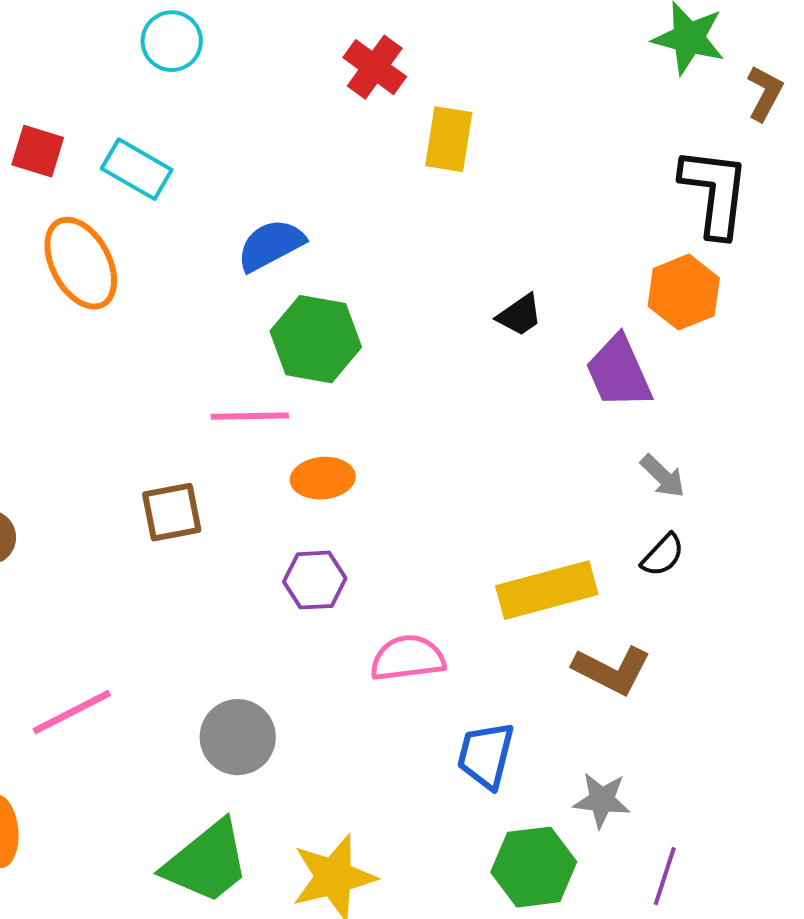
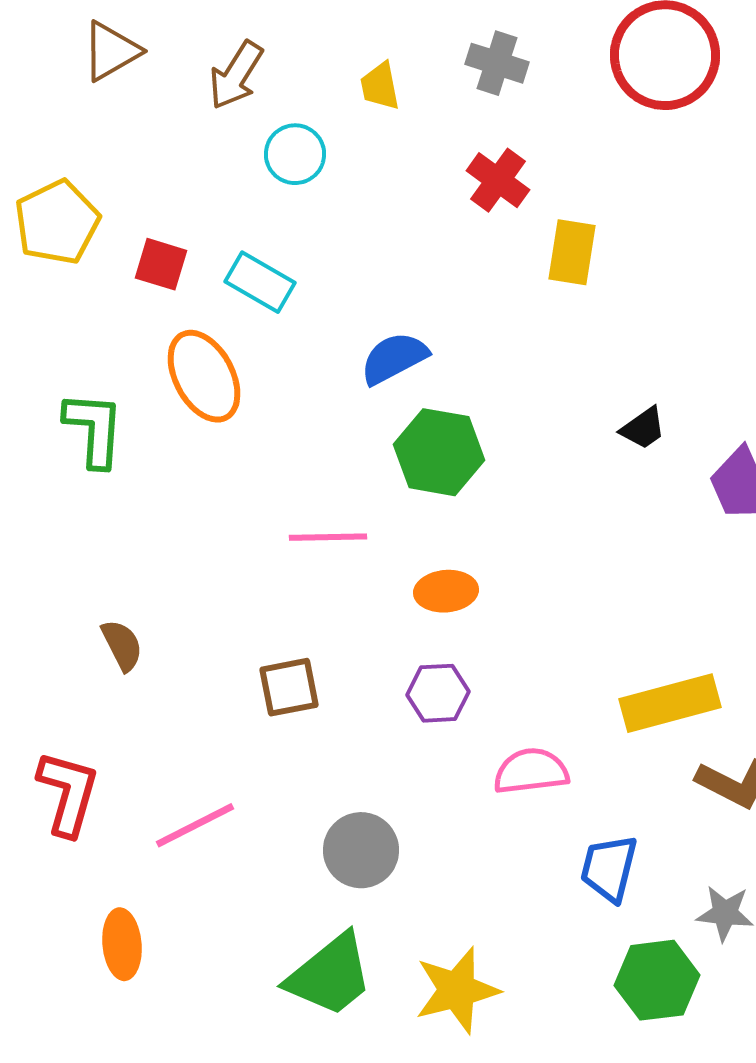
pink line: (250, 416) -> (328, 537), moved
brown square: (172, 512) -> (289, 687), moved

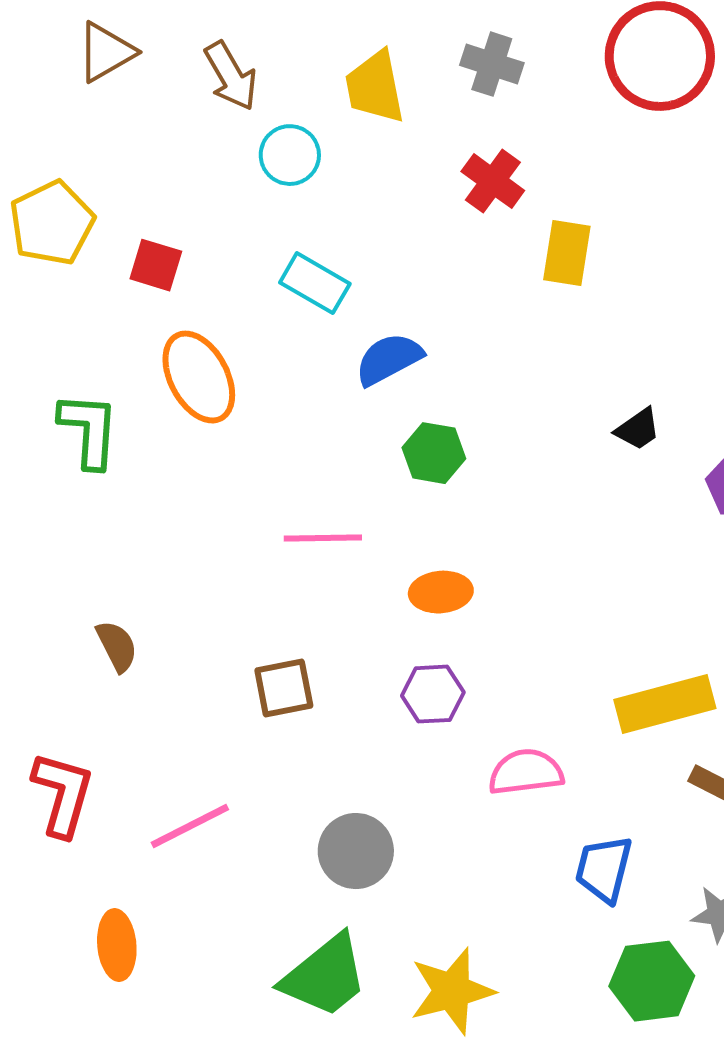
brown arrow: (236, 75) -> (231, 76), turned -62
yellow trapezoid: (380, 86) -> (375, 87), size x1.5
cyan rectangle: (260, 282) -> (315, 283), moved
green hexagon: (439, 452) -> (434, 453), size x0.7

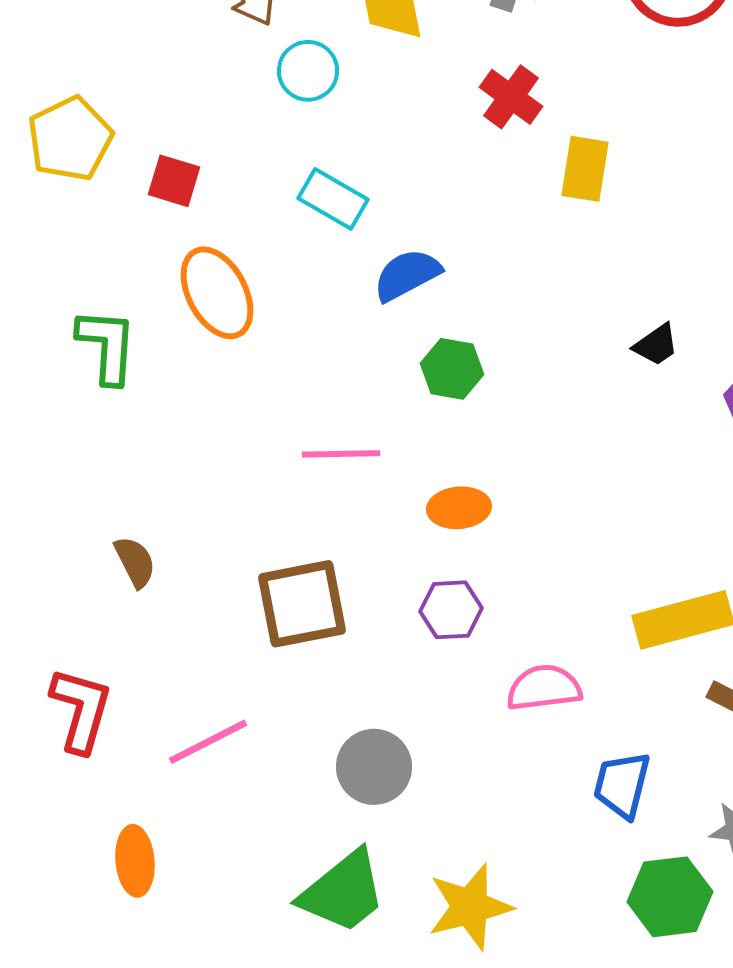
brown square: (284, 688) -> (302, 604), size x1.5

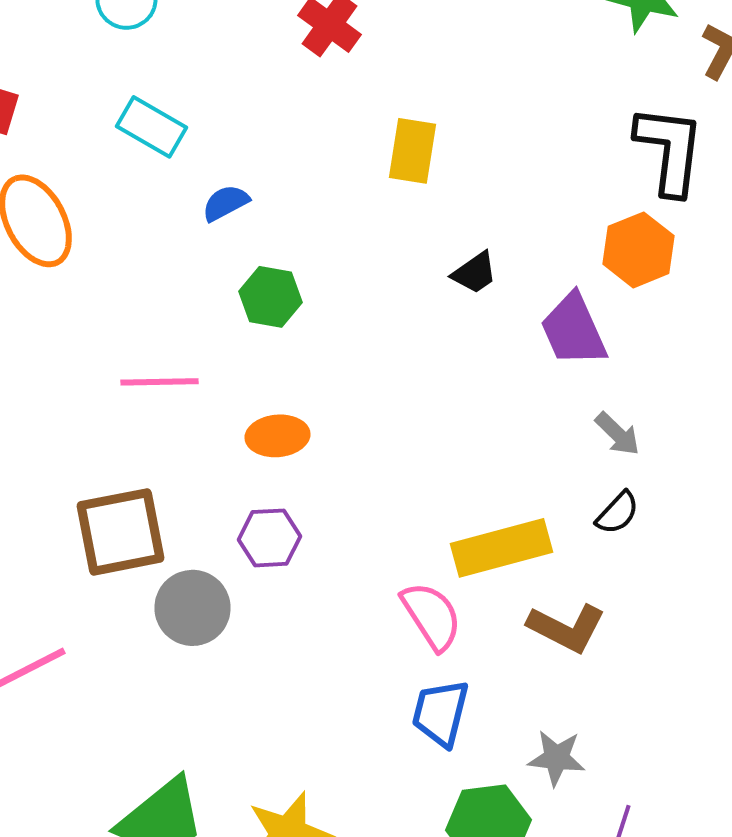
yellow rectangle: (585, 169) -> (412, 151), moved
blue semicircle: (407, 275) -> (226, 203), size x0.7
pink semicircle: (544, 688) -> (432, 616), moved, turned 64
gray circle: (374, 767) -> (192, 608), moved

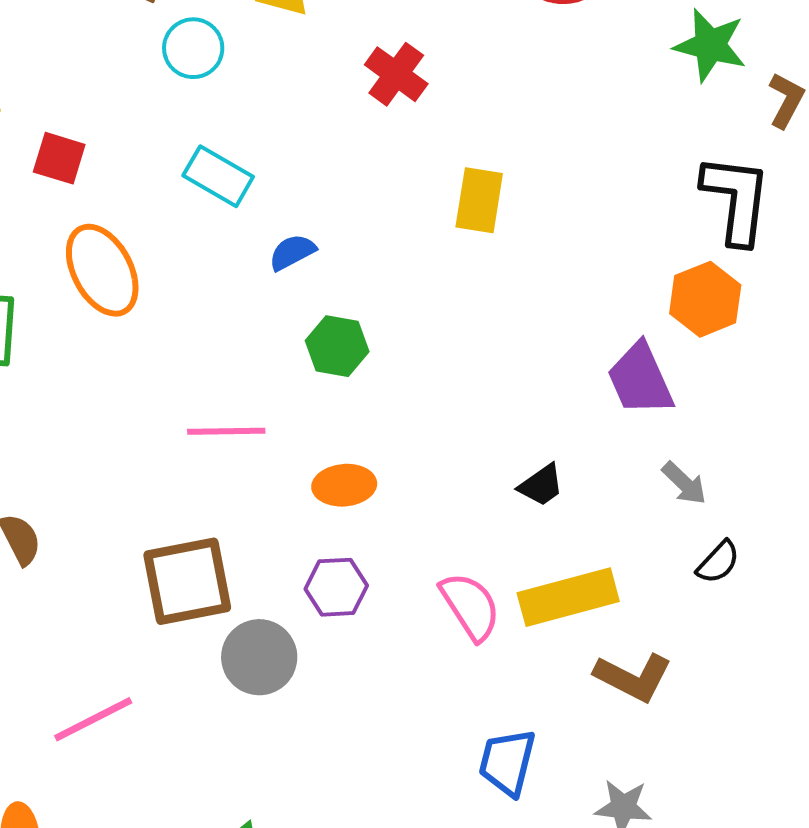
black trapezoid: (474, 273) -> (541, 485), moved
black semicircle: (618, 513) -> (718, 562), moved
pink semicircle: (432, 616) -> (470, 606), moved

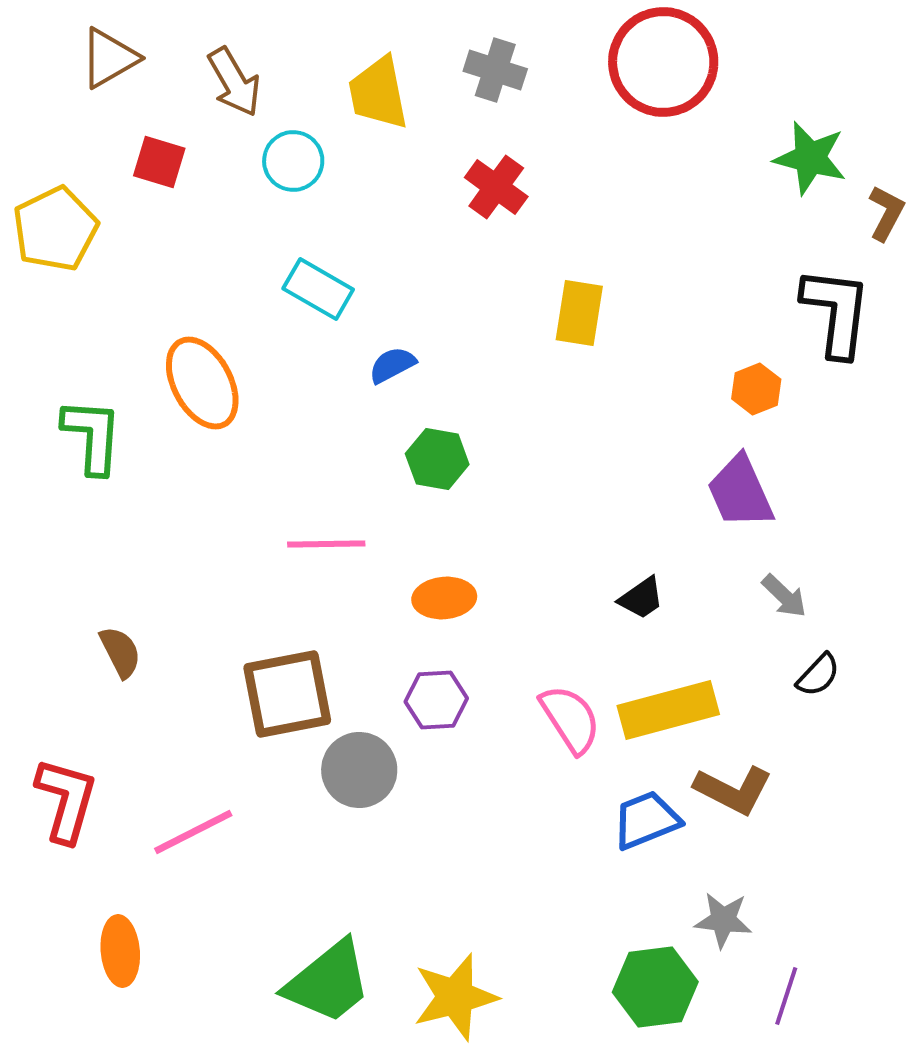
red square: (59, 158) -> (159, 162), moved
orange hexagon: (705, 299) -> (756, 389), moved, size x0.7
blue trapezoid: (507, 762) -> (646, 820), moved, turned 54

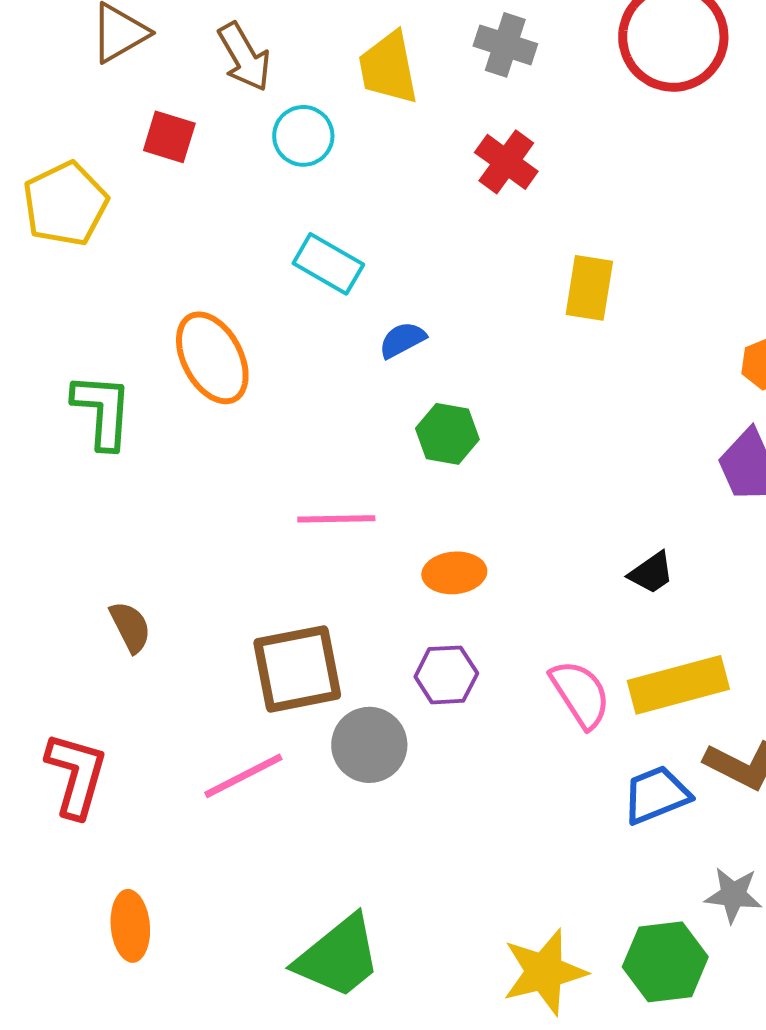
pink line: (193, 832) -> (243, 776), moved
yellow star: (455, 997) -> (544, 972), moved

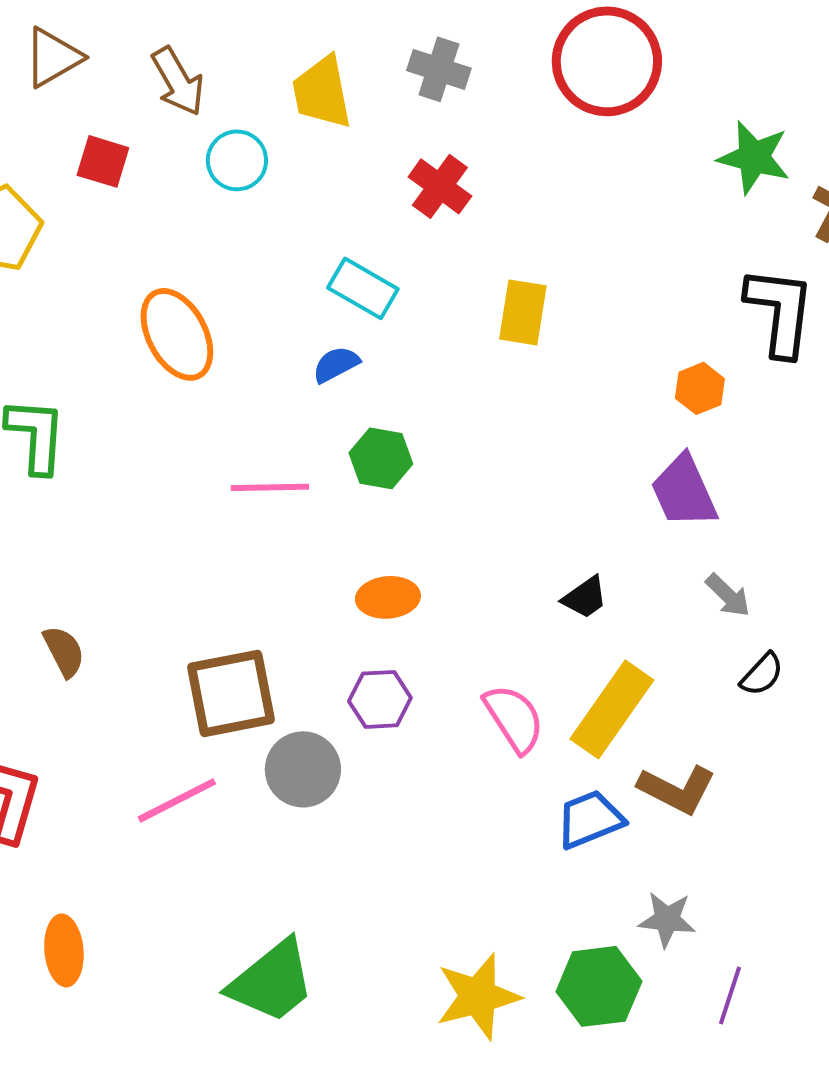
cyan rectangle: (328, 264) -> (363, 288), moved
orange ellipse: (212, 358) -> (177, 334), moved
pink line: (336, 519) -> (270, 487), moved
yellow rectangle: (678, 685) -> (612, 709), turned -40

